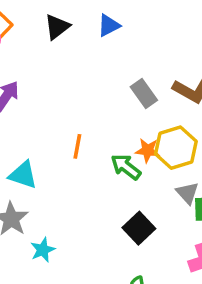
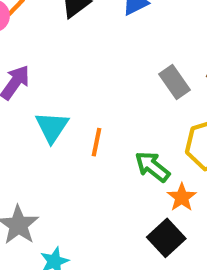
orange star: (148, 150) -> (182, 197), moved, turned 30
cyan triangle: (23, 175) -> (52, 127), moved, turned 44

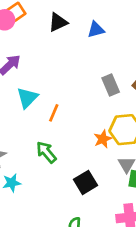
green arrow: (152, 167) -> (46, 152), moved
orange star: (182, 197) -> (103, 139), moved

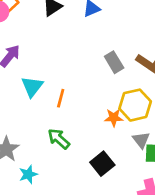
orange star: (103, 139) -> (114, 118), turned 30

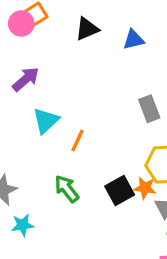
orange star: (114, 118) -> (145, 188), moved
black square: (102, 164) -> (120, 191), moved

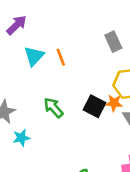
orange line: (78, 141) -> (61, 57), moved, turned -42
black square: (120, 191) -> (95, 106), turned -30

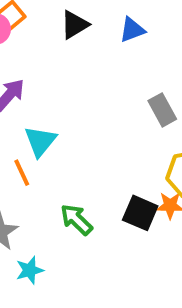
orange line: (61, 57) -> (22, 173), moved

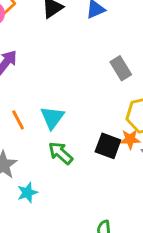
cyan triangle: (40, 141) -> (52, 118), moved

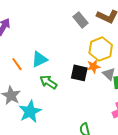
cyan triangle: (52, 118) -> (40, 59), turned 36
cyan star: (27, 193) -> (30, 112), size x1.6

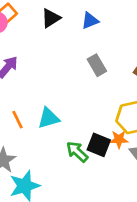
gray rectangle: (81, 20) -> (97, 65), moved
green arrow: (48, 82) -> (77, 152), moved

